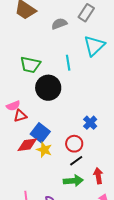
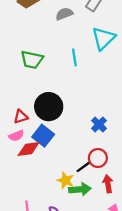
black circle: (48, 88) -> (49, 107), moved
pink semicircle: (13, 106) -> (16, 136), moved
red circle: (74, 144) -> (98, 158), moved
yellow star: (44, 150) -> (65, 180), moved

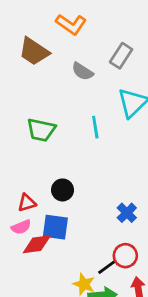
gray semicircle: (64, 14) -> (82, 71), turned -126
black circle: (49, 107) -> (63, 190), size x0.6
blue square: (43, 136) -> (55, 227), turned -30

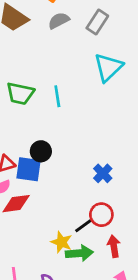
gray semicircle: (82, 71) -> (59, 21), moved, turned 120
cyan line: (95, 127) -> (57, 96), moved
blue square: (55, 227) -> (28, 169), moved

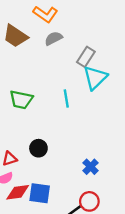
gray rectangle: (97, 22) -> (86, 57), moved
cyan line: (57, 96) -> (66, 99), moved
blue square: (28, 169) -> (40, 193), moved

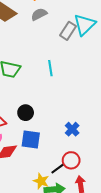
cyan triangle: (95, 78) -> (85, 25), moved
blue square: (40, 193) -> (31, 140), moved

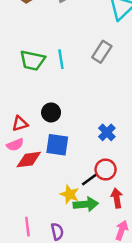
gray rectangle: (68, 31) -> (102, 52), moved
cyan line: (50, 68) -> (61, 59), moved

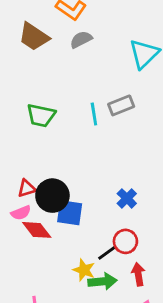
gray rectangle: (102, 52) -> (121, 105), turned 35
cyan line: (61, 59) -> (94, 114), moved
black circle: (51, 112) -> (52, 196), moved, size x1.5
red diamond: (29, 160) -> (37, 230), turned 60

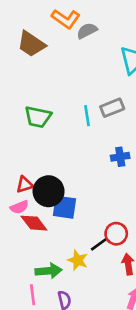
gray semicircle: (81, 40) -> (87, 31), moved
blue cross: (127, 198) -> (120, 157), moved, turned 36
green arrow: (103, 281) -> (49, 271), moved

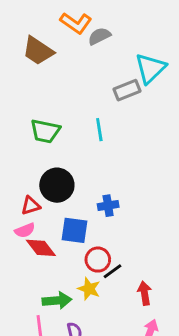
gray rectangle: (112, 108) -> (127, 90), moved
blue cross: (120, 157) -> (108, 206), moved
black circle: (49, 191) -> (57, 185), moved
red circle: (116, 234) -> (98, 260), moved

